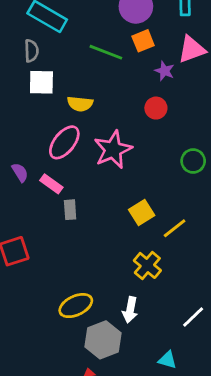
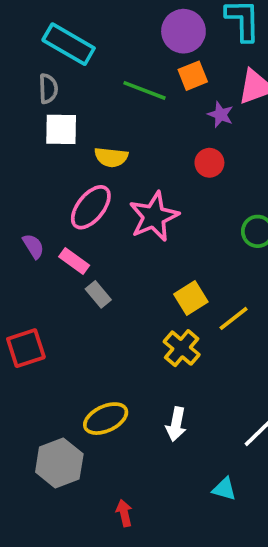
gray rectangle: (70, 210) -> (98, 294), turned -36
yellow cross: (147, 265) -> (182, 348), moved
gray hexagon: (103, 340) -> (59, 463), moved

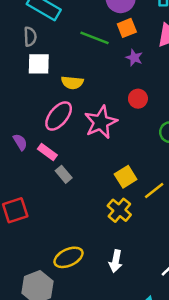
purple star: (221, 115) -> (134, 58), moved
red circle: (209, 163) -> (138, 99), moved

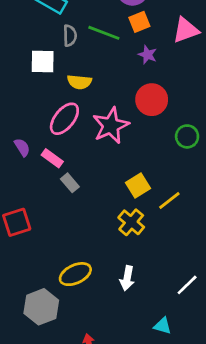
gray semicircle: (30, 37) -> (70, 36), moved
red circle: (138, 99) -> (152, 100), size x1.5

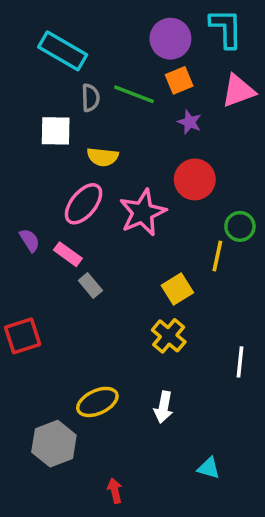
yellow line: (169, 200) -> (217, 256), moved, turned -40
white line: (187, 285) -> (240, 362), moved, turned -40

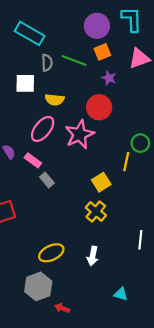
red circle: (195, 179) -> (99, 107), moved
white line: (240, 362) -> (140, 240), moved
gray hexagon: (54, 444) -> (38, 286), moved
red arrow: (115, 491) -> (62, 308), turned -56

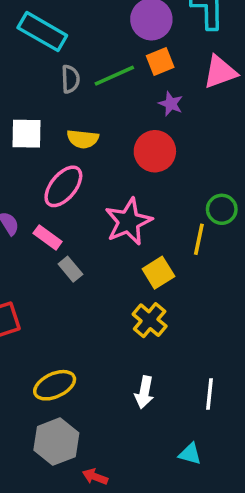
green line: (74, 61) -> (114, 76), turned -45
white square: (25, 83) -> (26, 134), moved
pink star: (80, 134) -> (128, 222), moved
white line: (140, 240) -> (209, 394), moved
yellow ellipse: (51, 253) -> (55, 385), moved

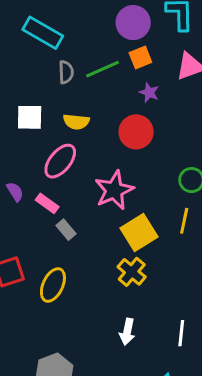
yellow line: (199, 239) -> (184, 221), moved
yellow square: (158, 273) -> (139, 233), size x1.4
yellow ellipse: (55, 385) -> (53, 285), moved, turned -40

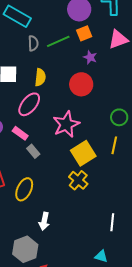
yellow semicircle: (76, 122) -> (40, 77), turned -90
white arrow: (127, 332) -> (44, 221), moved

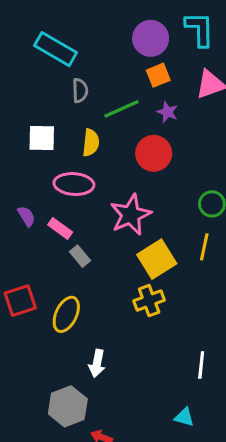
green line: (58, 41) -> (121, 109), moved
pink ellipse: (29, 104) -> (74, 184), turned 55
yellow cross: (78, 180) -> (149, 301), turned 30

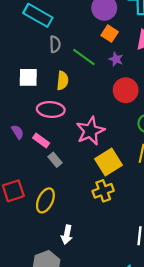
orange square: (158, 75) -> (110, 34), turned -35
green line: (121, 109) -> (84, 57), turned 60
red circle: (154, 153) -> (126, 90), moved

